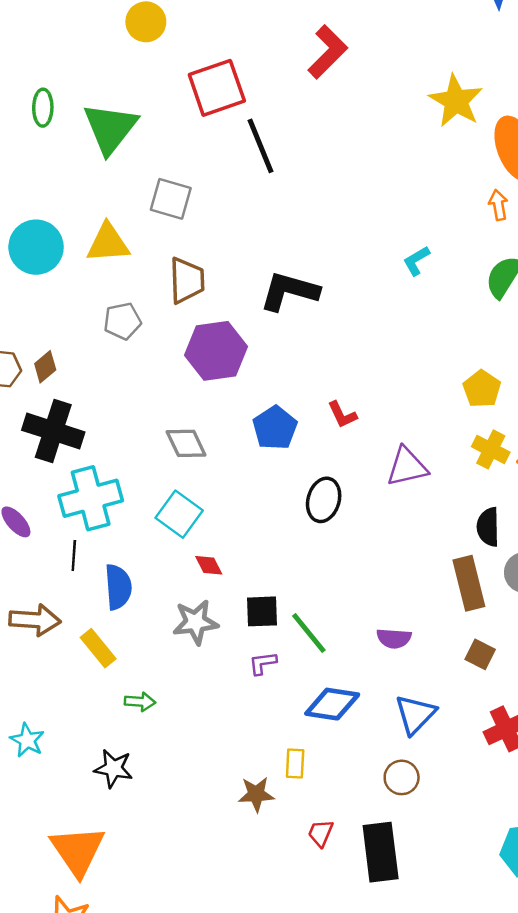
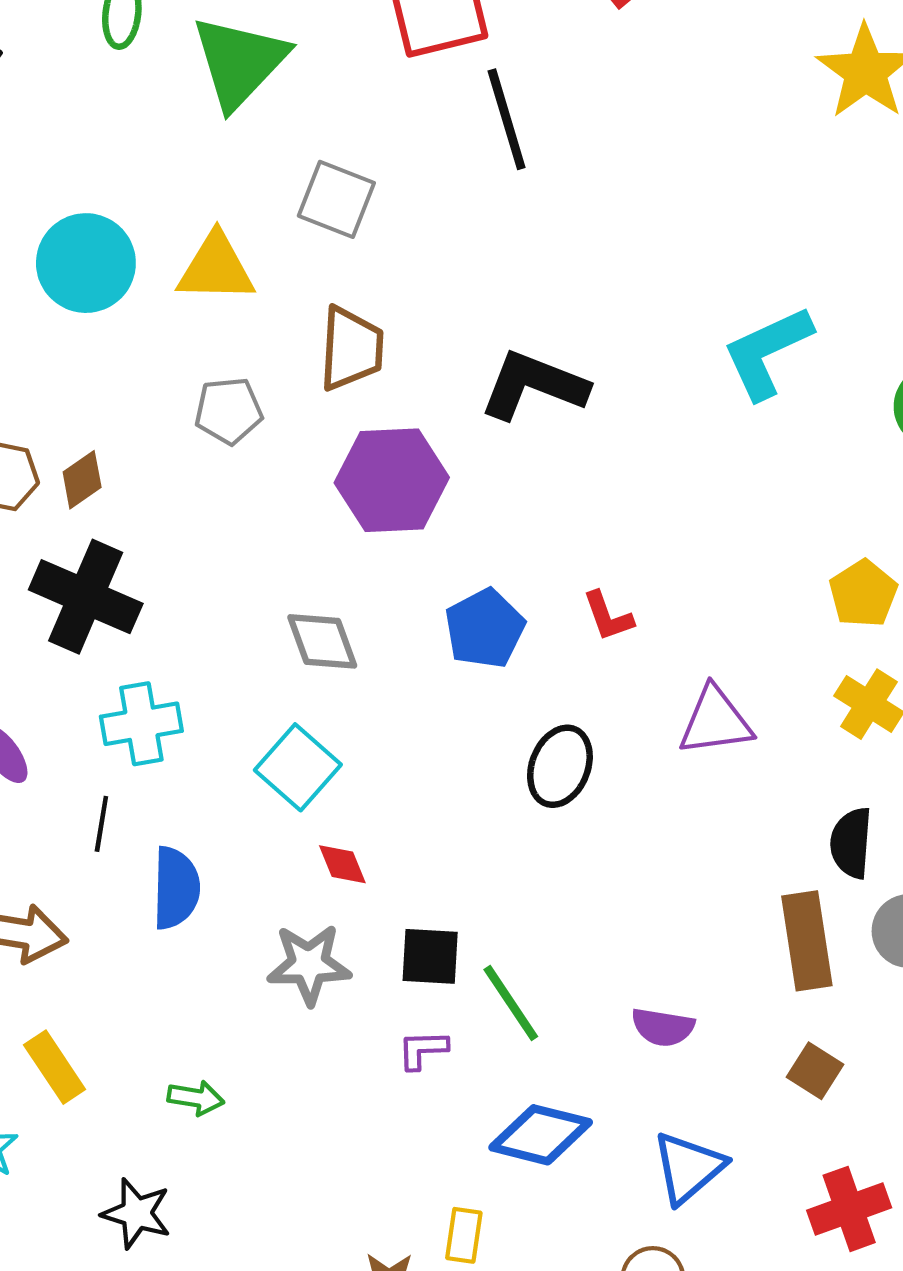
cyan L-shape: (416, 261) -> (767, 352), size x1.8
cyan cross: (91, 498) -> (141, 724), size x0.7
yellow rectangle: (98, 648) -> (55, 1067), moved

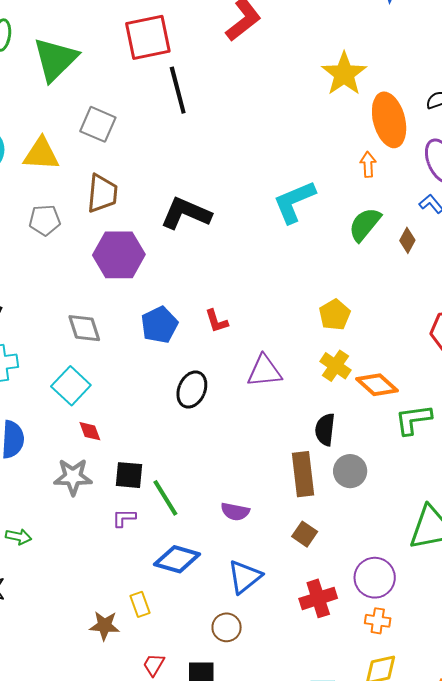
yellow rectangle: (464, 1235) -> (140, 604), turned -30

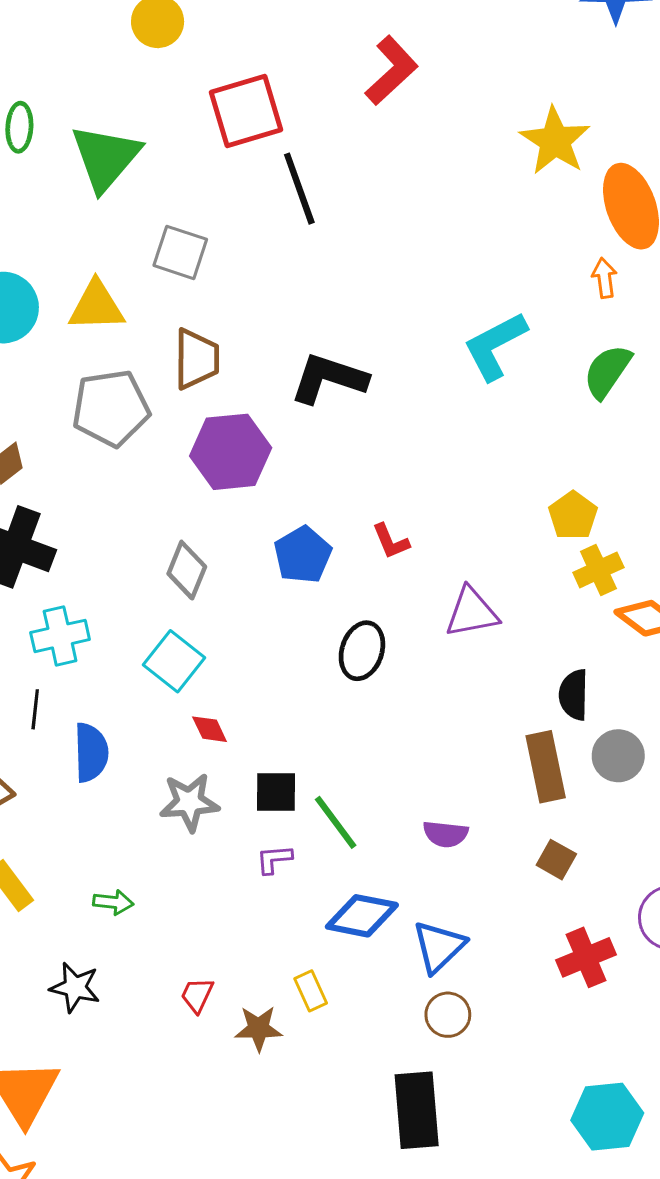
gray pentagon: (45, 220) -> (111, 408), size x1.6
gray diamond: (84, 328) -> (187, 570), turned 45
yellow cross: (335, 366) -> (598, 570), moved, turned 36
blue triangle: (245, 577) -> (439, 947), moved
red trapezoid: (154, 665) -> (197, 995), moved

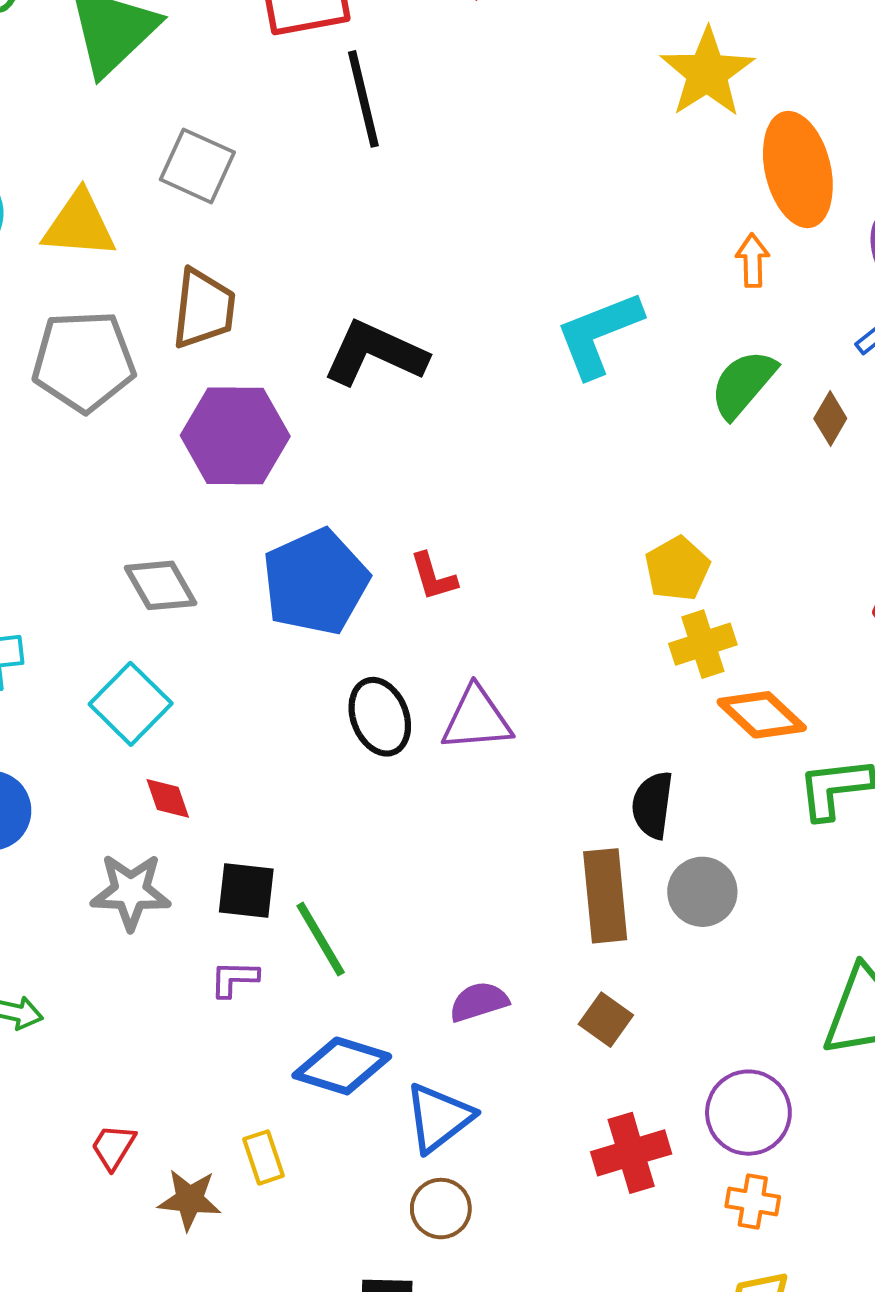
blue pentagon: (303, 555) -> (315, 582), size x1.4
gray diamond: (187, 570) -> (161, 585), turned -58
purple triangle: (472, 612) -> (477, 719), moved
black ellipse: (362, 651) -> (380, 717), turned -46
purple semicircle: (446, 834) -> (479, 1002), moved, turned 150

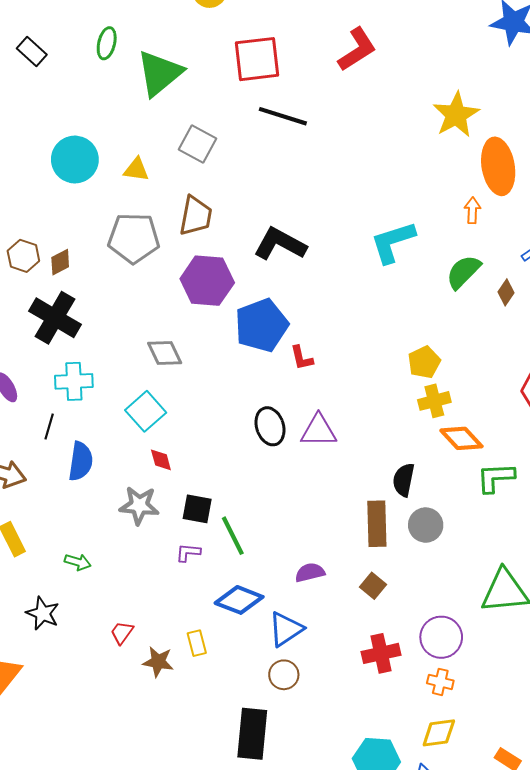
black line: (363, 99) -> (283, 116), turned -63
yellow triangle: (79, 225) -> (136, 170), size x0.7
blue pentagon: (315, 582) -> (262, 325), moved

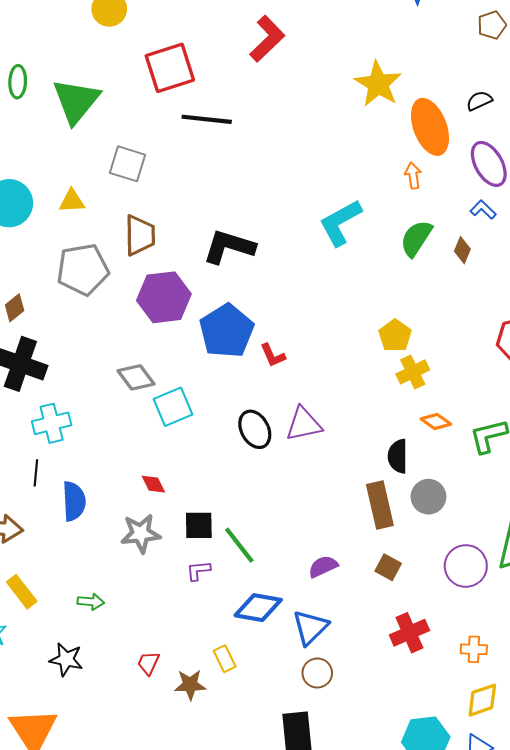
cyan square: (146, 411) -> (173, 407), moved, turned 30
orange diamond: (461, 438) -> (436, 421), moved, size x0.7
purple circle: (441, 637) -> (466, 566), moved

